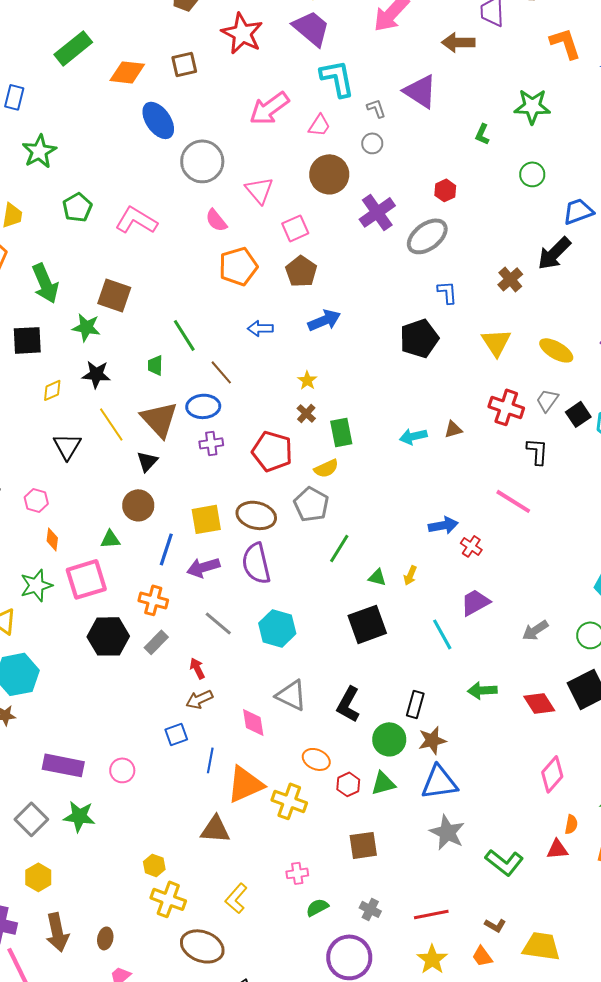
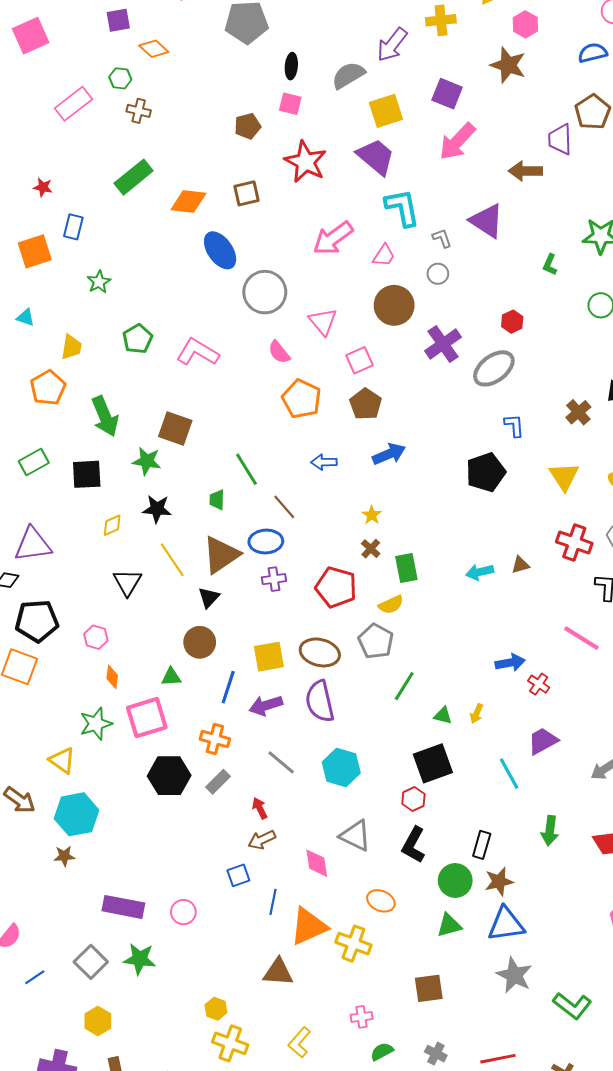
green star: (39, 151) -> (99, 282), size x0.7
orange pentagon: (238, 266) -> (301, 399), turned -30
brown triangle: (159, 419) -> (221, 555), turned 39
green arrow: (482, 690) -> (550, 831), turned -80
red hexagon: (348, 784) -> (413, 799), moved

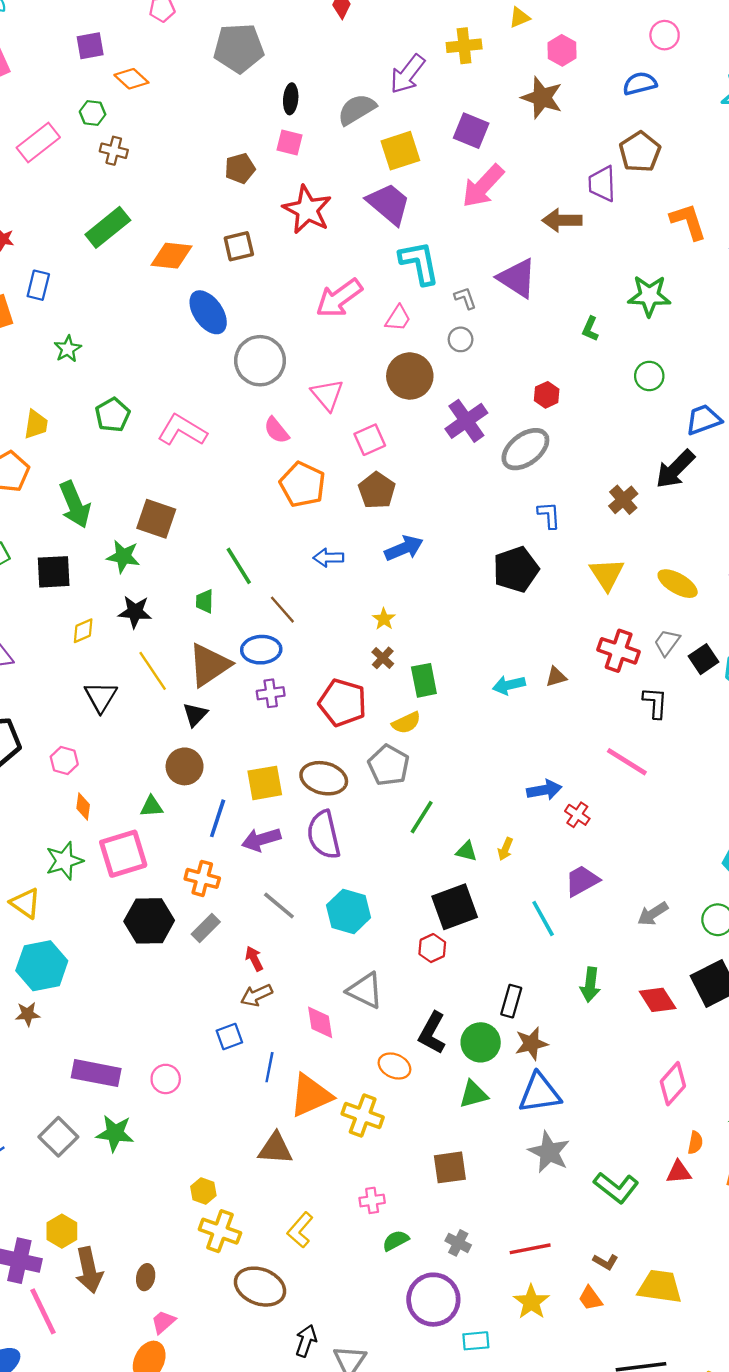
black L-shape: (413, 845) -> (432, 1033), moved
yellow hexagon: (98, 1021) -> (62, 1231), moved

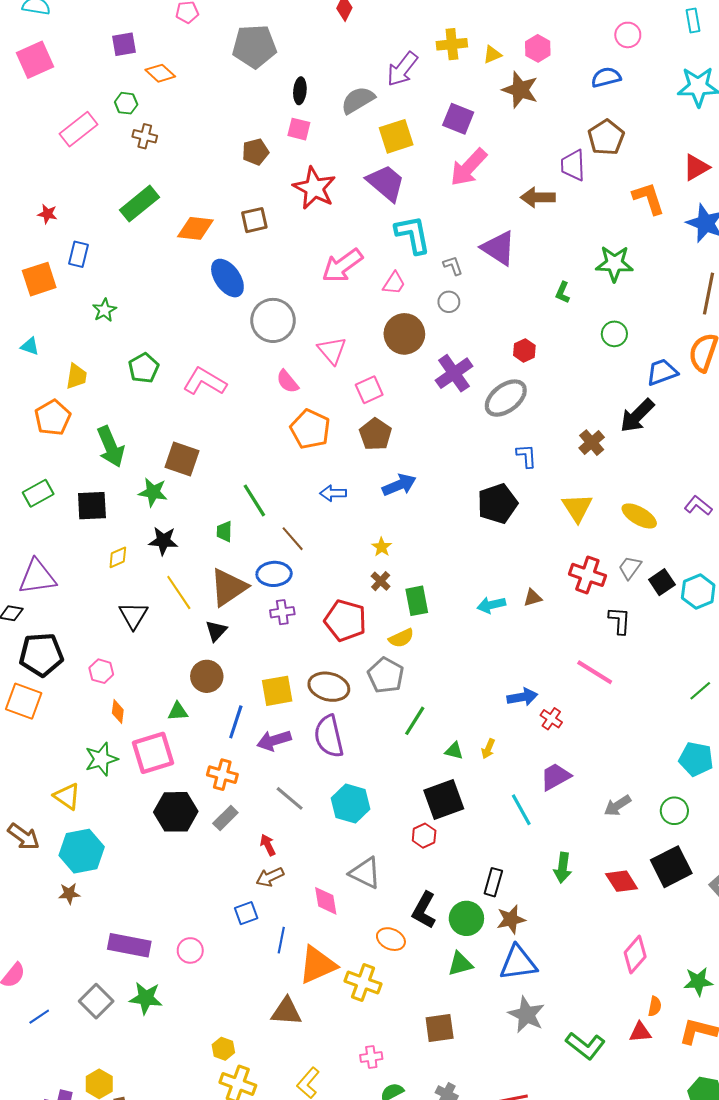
yellow triangle: (520, 17) -> (492, 55), moved

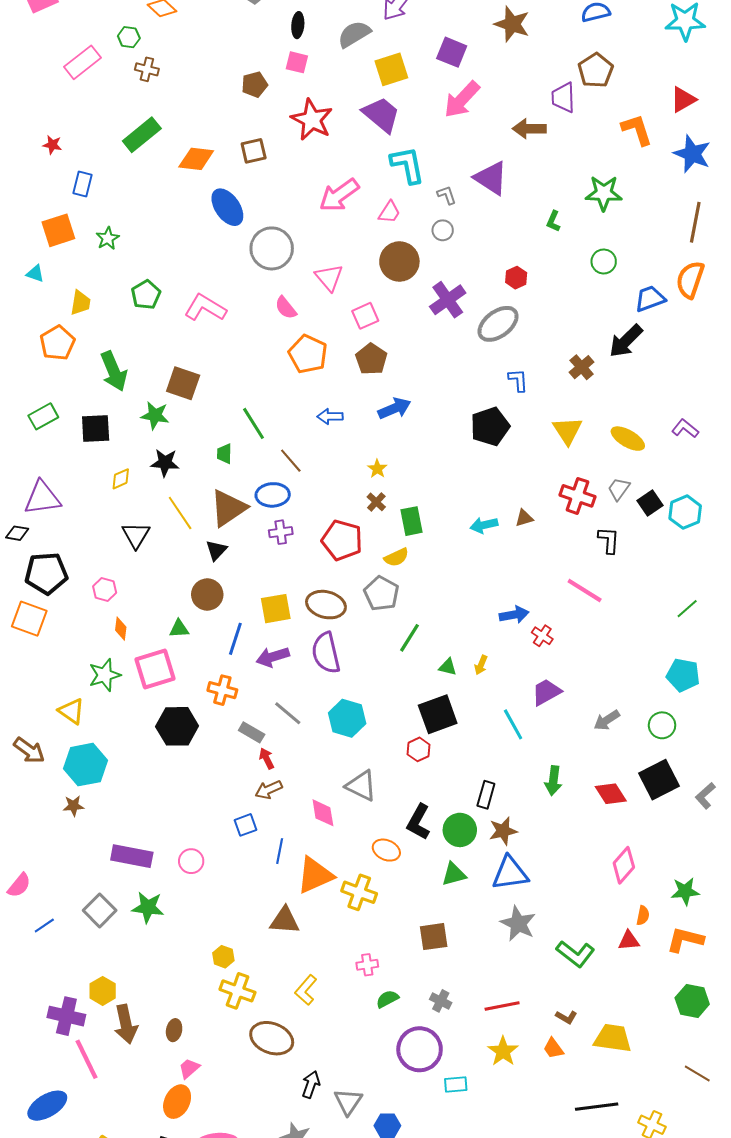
orange square: (39, 279) -> (58, 230), moved
gray rectangle: (225, 818) -> (252, 732), moved, turned 75

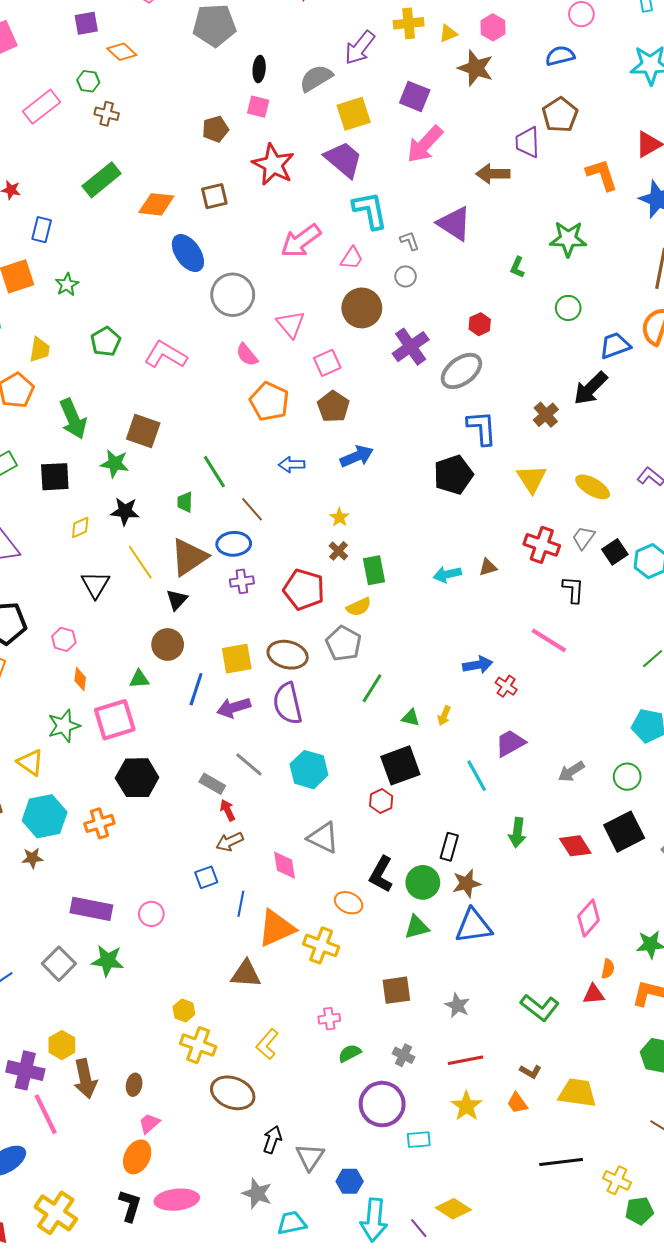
blue L-shape: (518, 380) -> (482, 428), size x1.5
orange cross: (222, 690) -> (99, 823), moved, turned -32
gray star: (518, 924) -> (457, 1005), moved, size x0.7

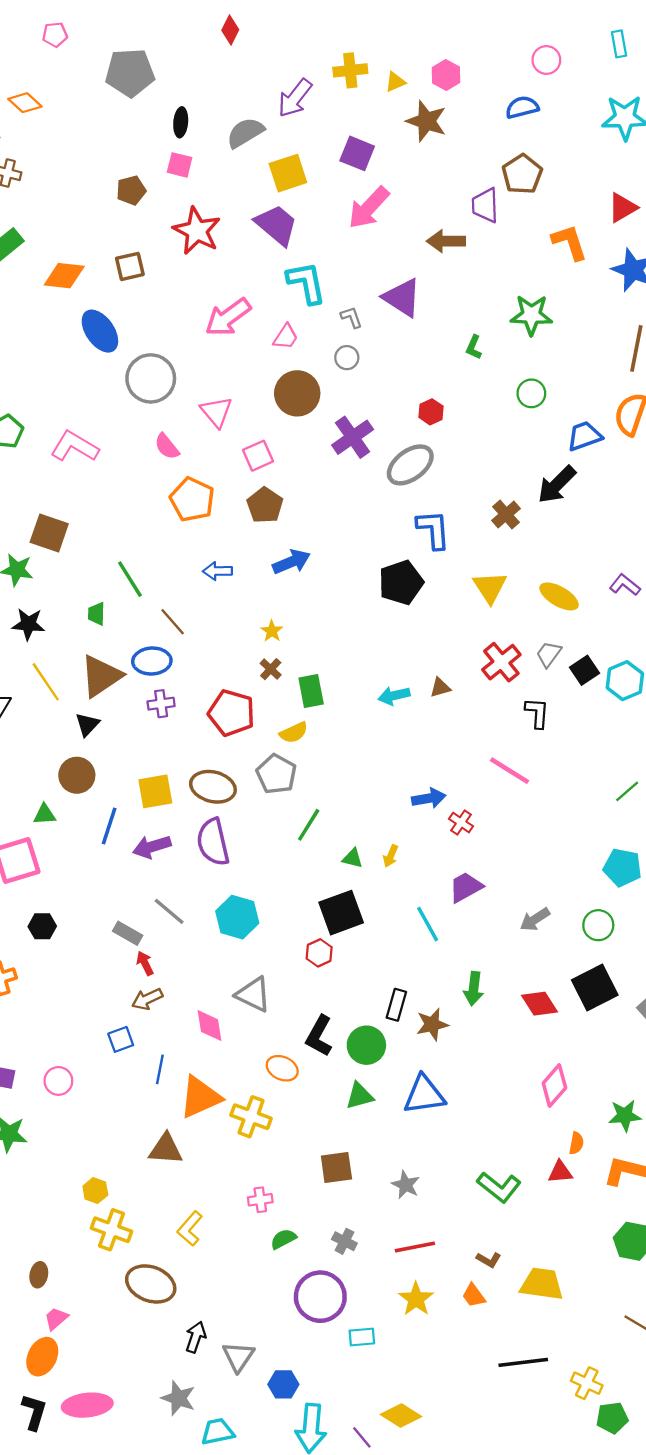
red cross: (542, 545) -> (501, 662), turned 32
black hexagon: (137, 778) -> (42, 926), size x0.6
brown star: (467, 883) -> (432, 1024), moved

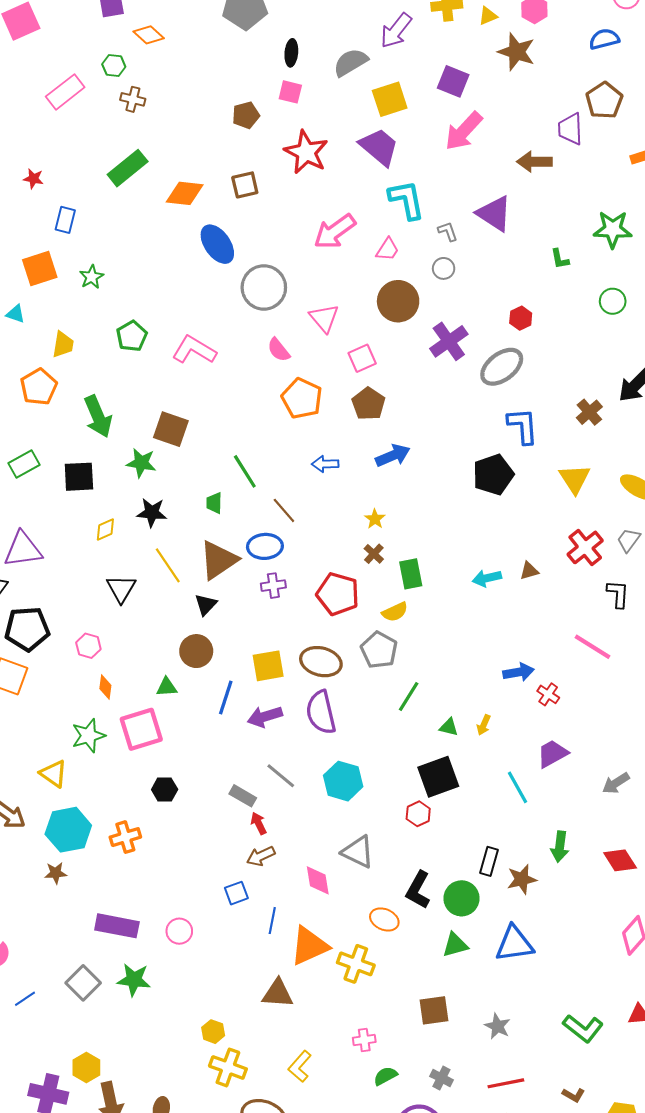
green L-shape: (474, 347) -> (560, 259), turned -35

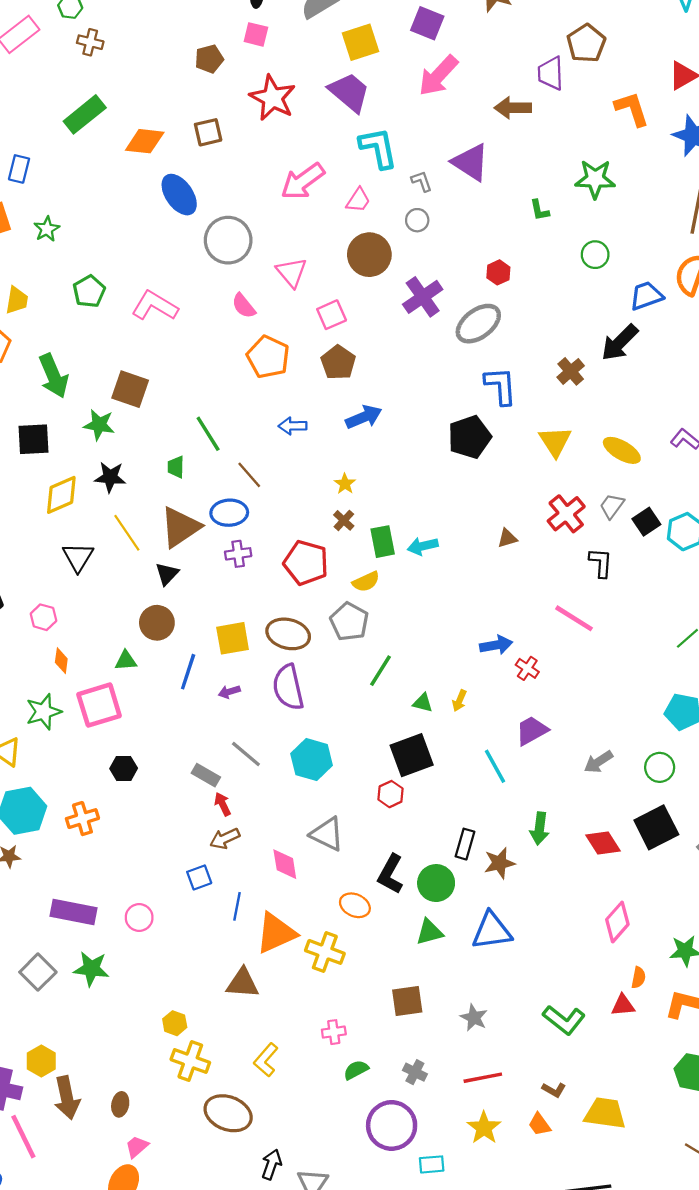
yellow diamond: (105, 529) -> (61, 495), size x1.6
cyan arrow: (487, 578) -> (423, 546), moved
purple arrow: (265, 717) -> (229, 692), size x0.6

